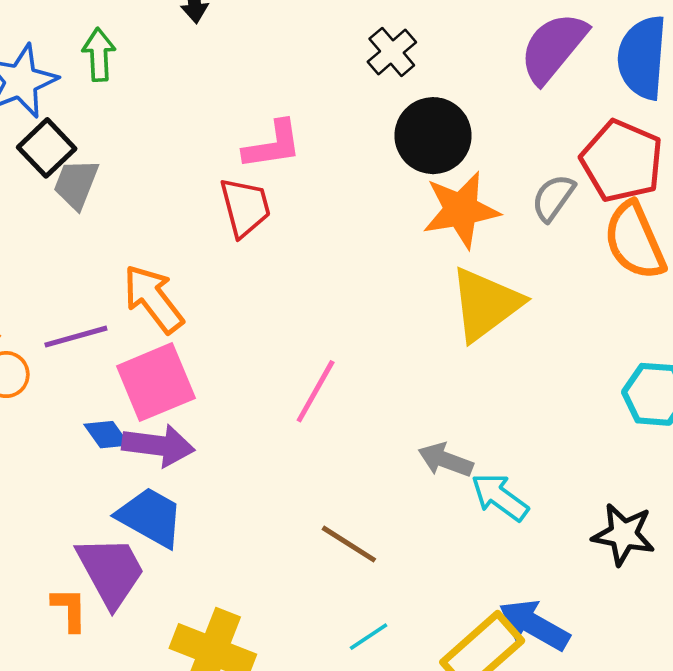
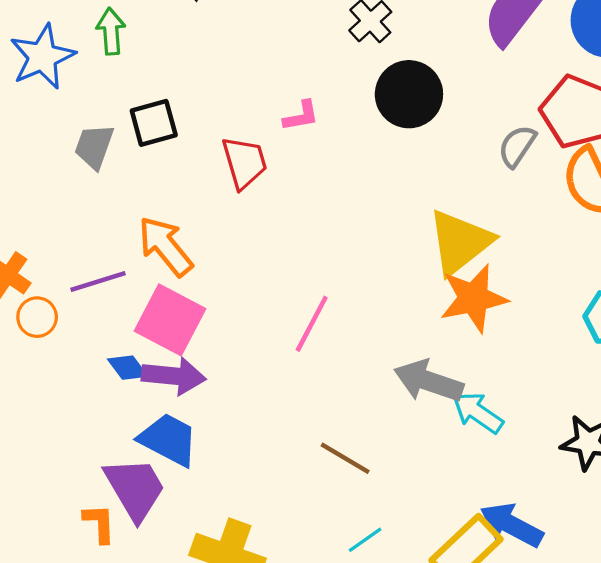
pink L-shape: (273, 145) -> (301, 116), moved, size x0.7
black square: (47, 148) -> (154, 123), moved, turned 30
orange star: (461, 210) -> (474, 298), moved
pink square: (156, 382) -> (170, 320), turned -38
gray arrow: (445, 460) -> (429, 381), size x1.4

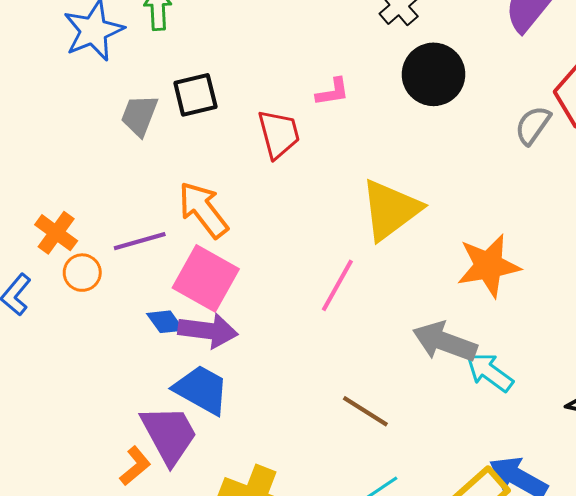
yellow triangle: (460, 242) -> (390, 210), moved
orange L-shape: (99, 523) -> (135, 466), turned 51

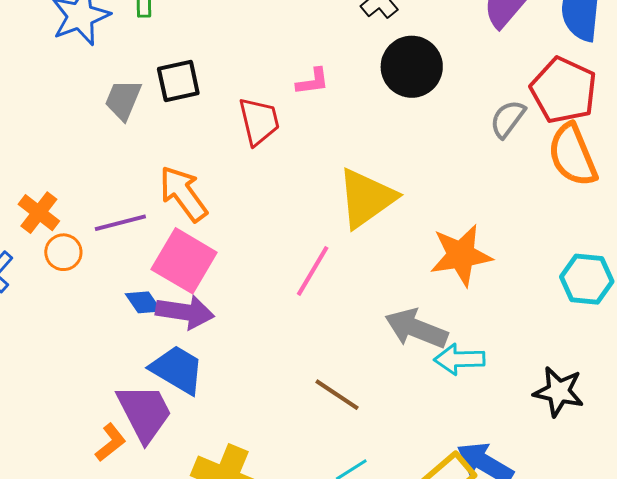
cyan arrow: (490, 372) -> (459, 359), turned -39

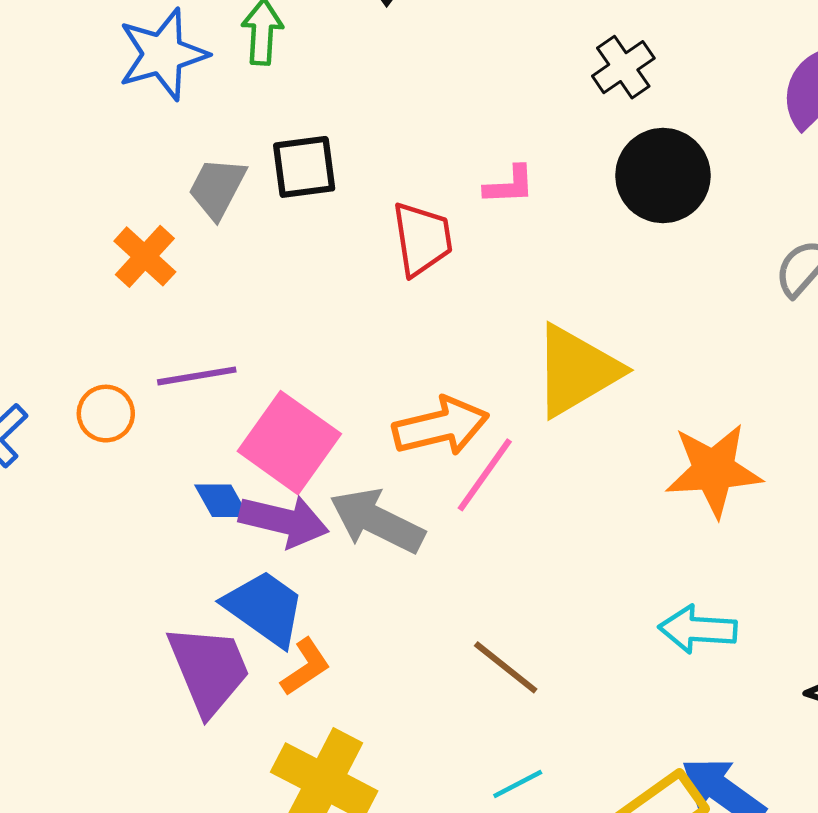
orange arrow: (183, 194) -> (441, 426), moved, turned 108
orange cross: (39, 213) -> (145, 256), moved
gray arrow: (416, 329) -> (377, 521), moved
orange L-shape: (111, 443) -> (305, 667), moved

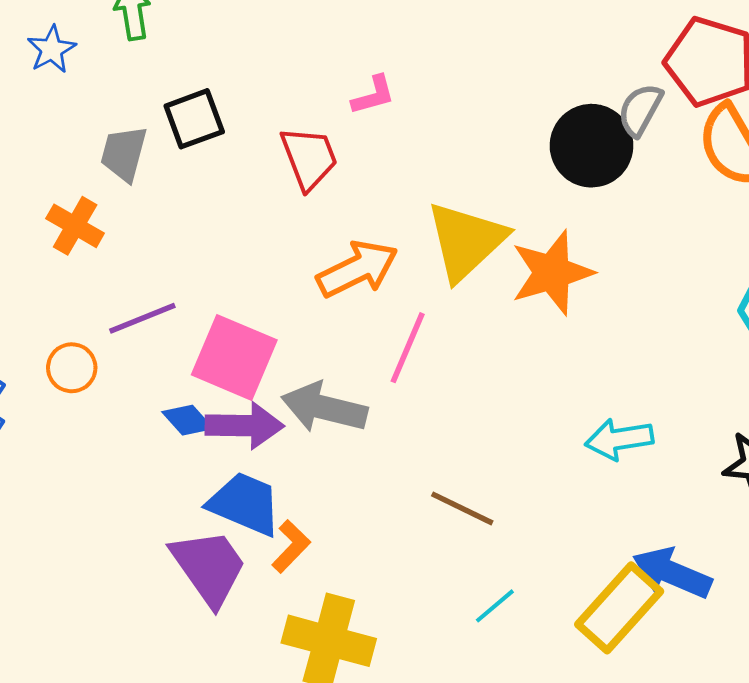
blue star: (163, 54) -> (52, 49), size x0.6
black circle: (663, 176) -> (591, 146), moved
orange arrow: (441, 426) -> (357, 269), moved
orange star: (714, 470) -> (552, 273), moved

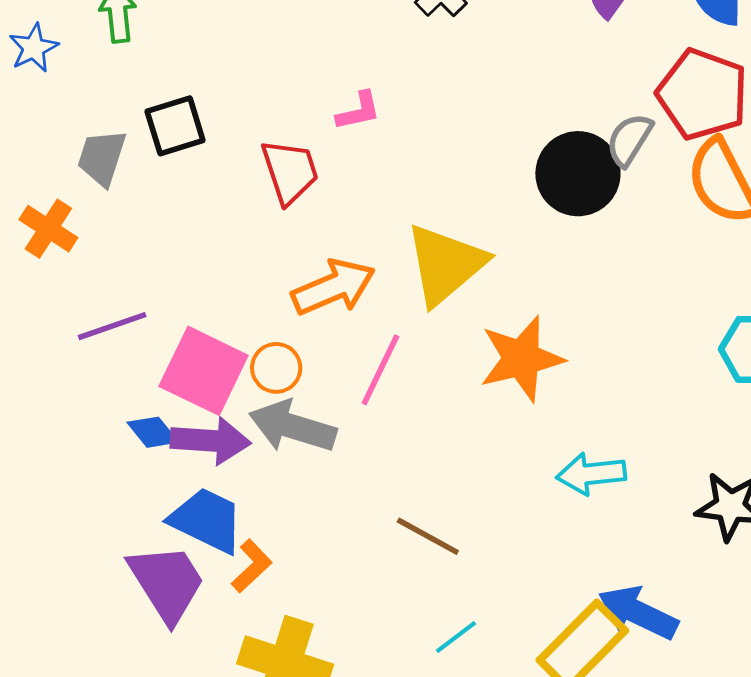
orange star: (552, 273) -> (522, 359), moved
orange circle: (72, 368) -> (276, 368), moved

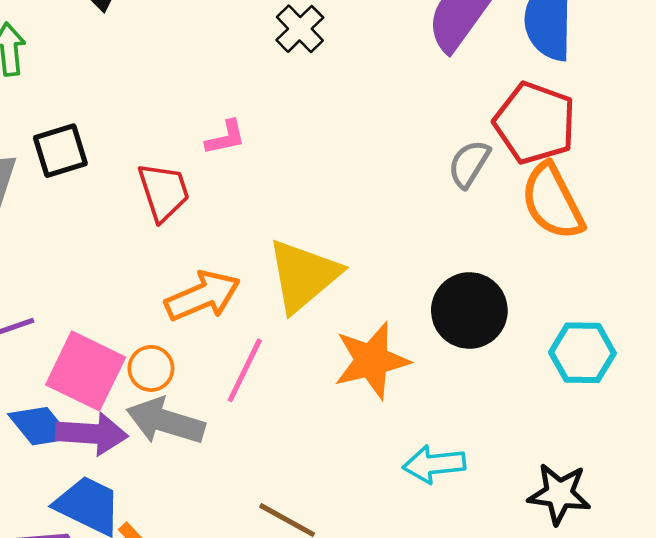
black circle: (578, 174) -> (469, 311), moved
blue diamond: (153, 432) -> (40, 426), size x1.4

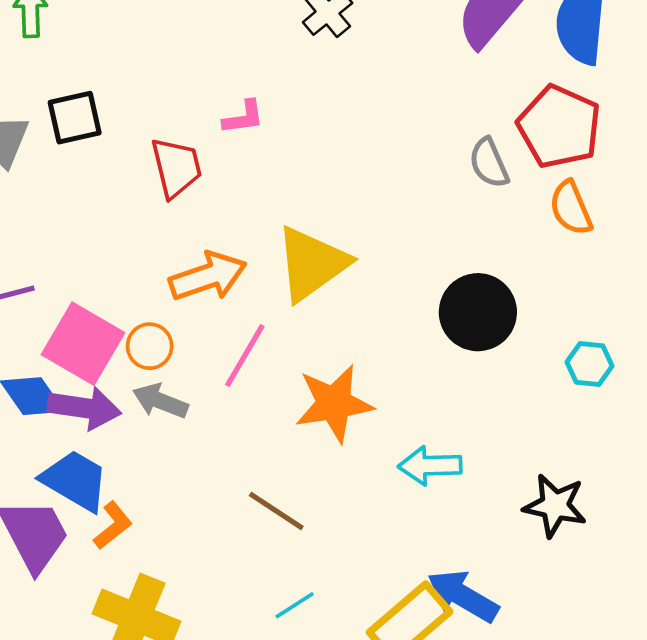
gray semicircle: (469, 164) -> (489, 163), turned -60
orange semicircle: (552, 202) -> (571, 208), size x0.7
cyan hexagon: (582, 353) -> (590, 364), size x0.7
orange star: (372, 361) -> (334, 403), moved
gray arrow: (166, 421) -> (160, 401), size x0.7

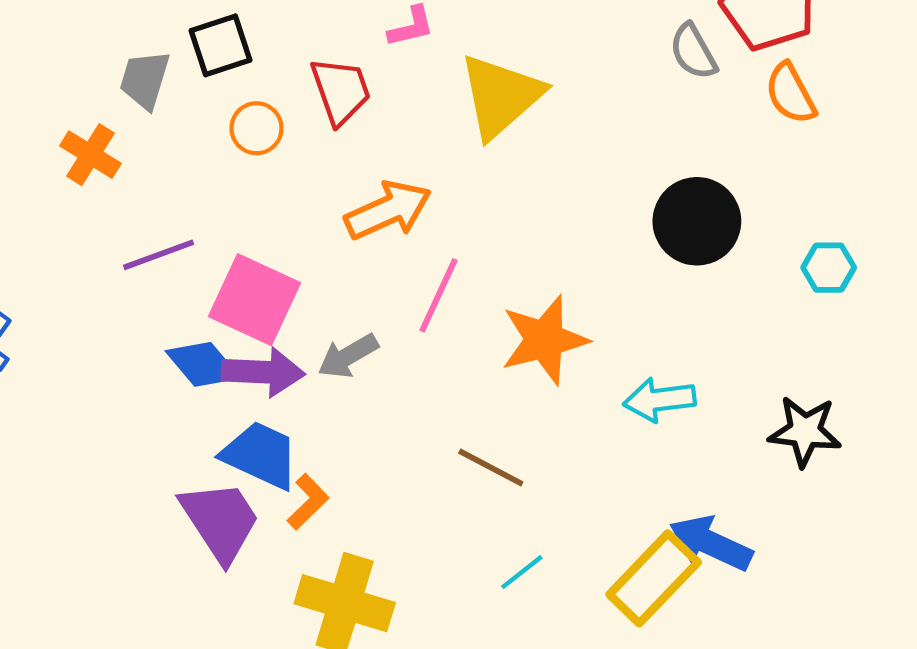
yellow triangle: (312, 264) -> (501, 96), moved
orange circle: (150, 346) -> (256, 128), moved
gray arrow: (160, 401) -> (348, 356), turned -46

